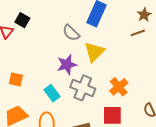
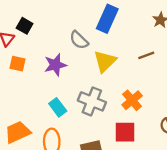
brown line: (138, 33) -> (146, 55), moved
purple star: (67, 65) -> (55, 65), moved
orange square: (16, 79) -> (17, 64), moved

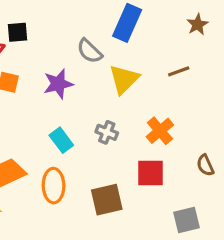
black square: (25, 26) -> (18, 32), turned -35
gray cross: (92, 101) -> (107, 132), size x0.6

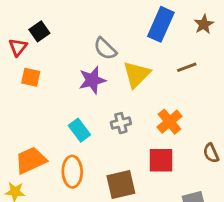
blue rectangle: (127, 23) -> (161, 24), moved
black square: (18, 32) -> (39, 31), turned -30
purple star: (58, 84) -> (92, 80), moved
gray cross: (107, 132) -> (121, 123), turned -36

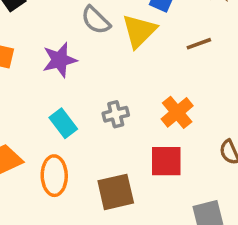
yellow triangle: (137, 74) -> (139, 31), moved
purple star: (92, 80) -> (60, 60), moved

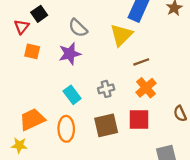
gray semicircle: (96, 20) -> (78, 28), moved
brown line: (199, 44) -> (141, 62), moved
brown square: (116, 192) -> (106, 125), moved

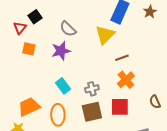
gray cross: (106, 89) -> (92, 89), moved

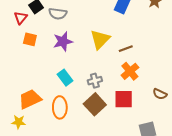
gray semicircle: (68, 29) -> (58, 14), moved, turned -36
yellow triangle: (105, 35) -> (100, 39), moved
brown semicircle: (155, 102) -> (160, 94), turned -40
brown square: (92, 112) -> (95, 104), turned -30

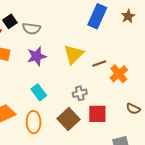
orange cross: (130, 71) -> (119, 74), moved
gray cross: (95, 81) -> (80, 93), moved

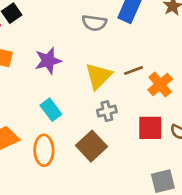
gray semicircle: (31, 29) -> (94, 23), moved
yellow triangle: (74, 54) -> (98, 76), moved
red square: (97, 114) -> (150, 128), moved

